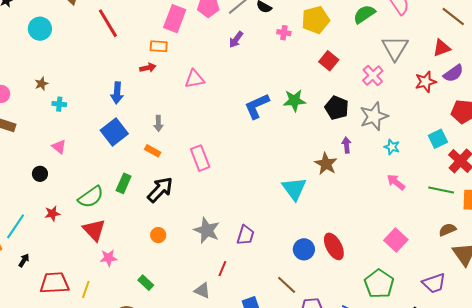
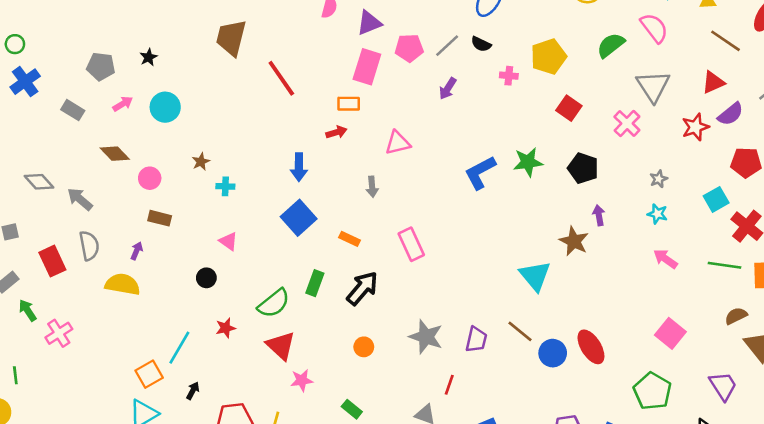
cyan circle: (40, 29) -> (165, 107), moved
gray star: (374, 116) -> (659, 179), moved, size x0.5
gray arrow: (158, 123) -> (372, 187), moved
purple trapezoid: (434, 283) -> (723, 386), turned -100
brown line: (287, 285) -> (520, 331), moved

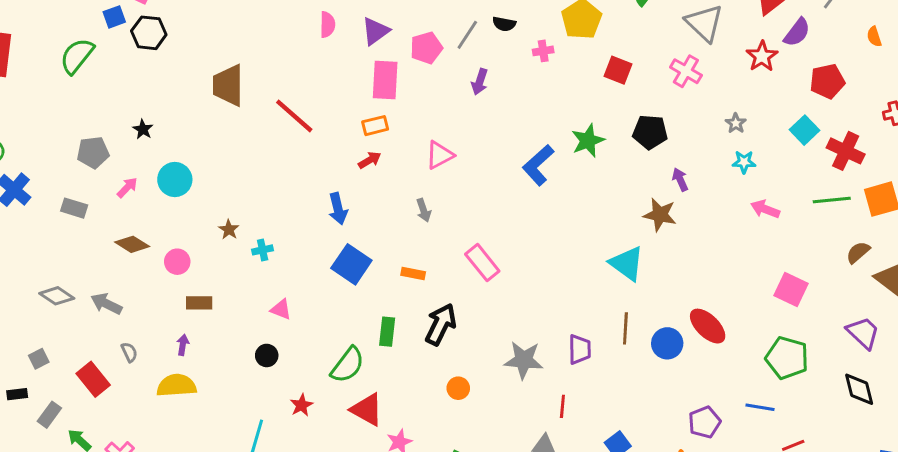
gray semicircle: (89, 246) -> (129, 352), size x0.6
brown line: (520, 331) -> (625, 328), turned 68

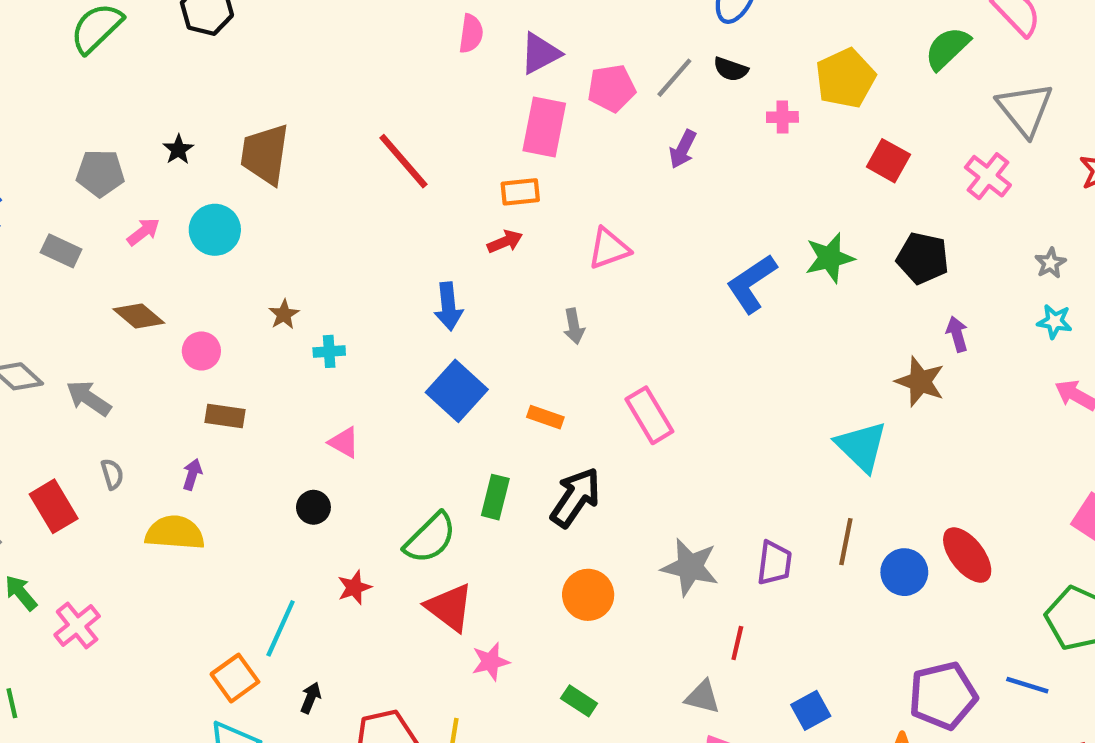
brown trapezoid: (228, 85) -> (265, 154), moved
orange circle: (458, 388) -> (588, 595), size x1.5
purple pentagon: (705, 422) -> (943, 696), size x1.4

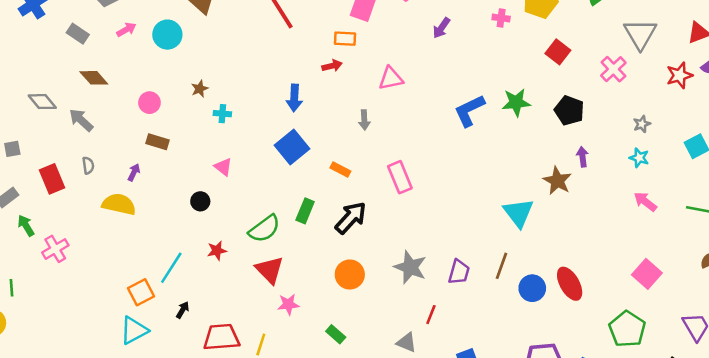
brown diamond: (139, 316) -> (94, 78), moved

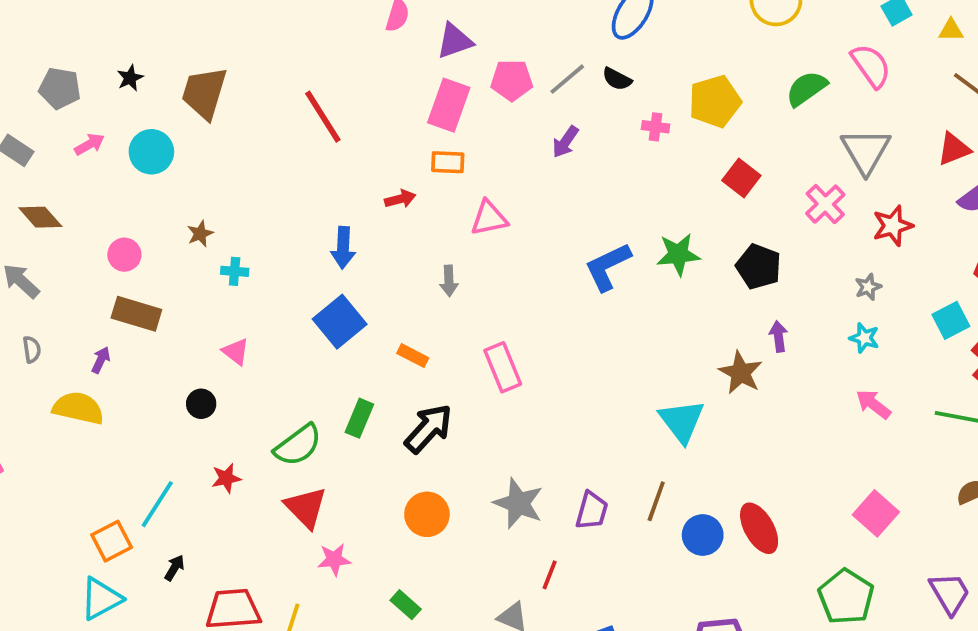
orange rectangle: (345, 39) -> (448, 162), moved
red star: (679, 75) -> (893, 226), moved
brown rectangle: (157, 142) -> (136, 314), size x1.4

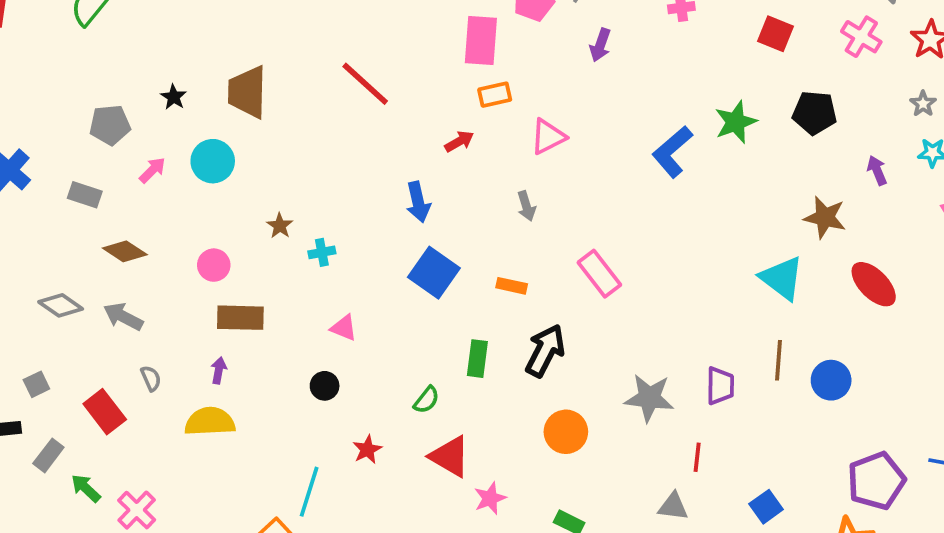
purple arrow: (779, 336) -> (877, 170), moved
green semicircle: (298, 445) -> (427, 400), size x0.6
red ellipse: (759, 528) -> (874, 284), moved

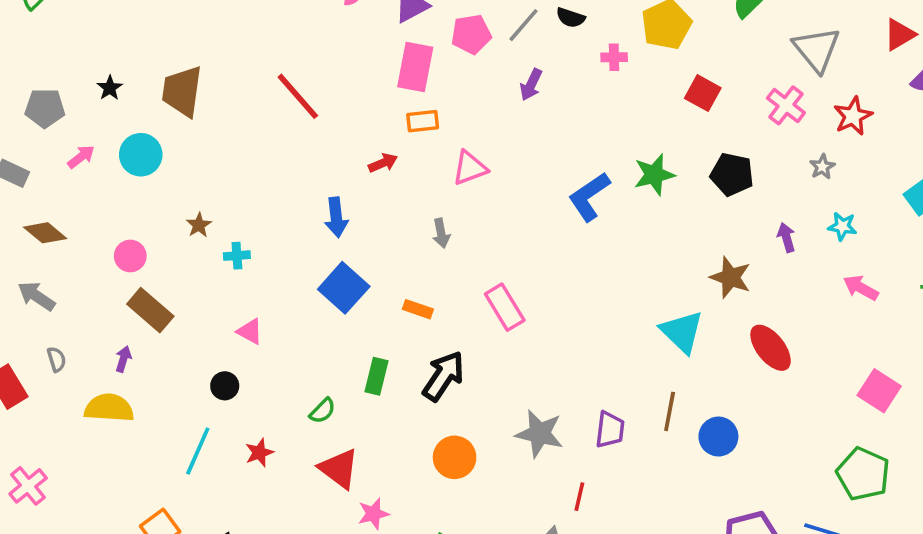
gray star: (923, 104) -> (822, 167), moved
brown rectangle: (240, 318) -> (150, 310), turned 33
cyan line: (309, 492) -> (198, 451), moved

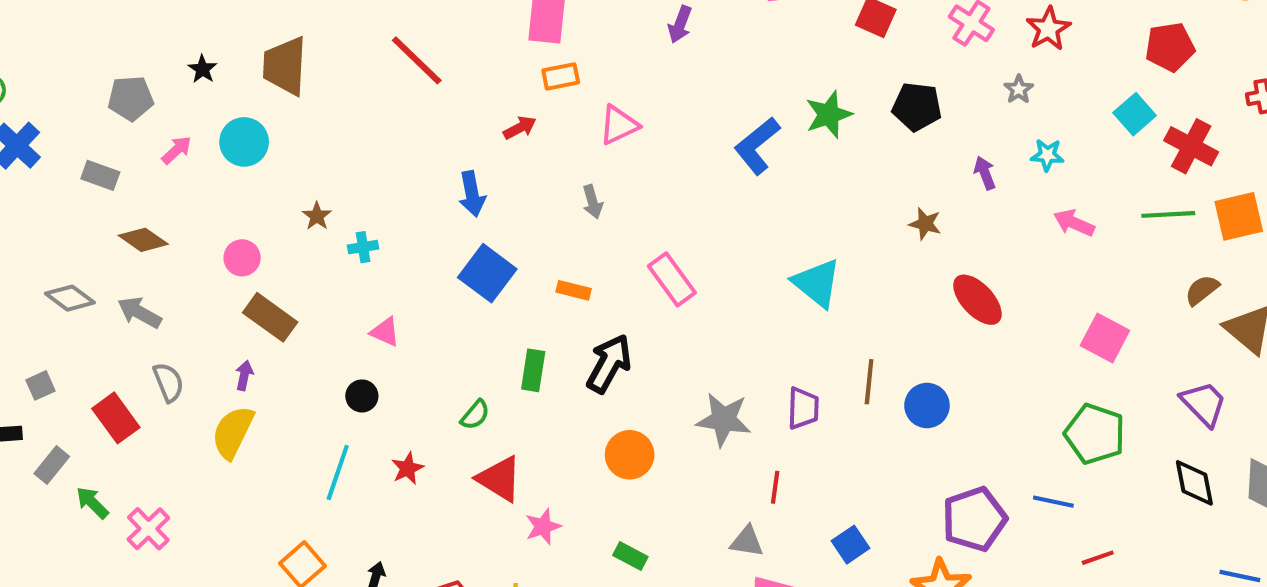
brown star: (731, 277) -> (925, 224), size x0.7
cyan triangle: (682, 332) -> (817, 283), moved
gray semicircle: (56, 359) -> (168, 382), size x1.4
yellow semicircle: (109, 408) -> (233, 432), turned -63

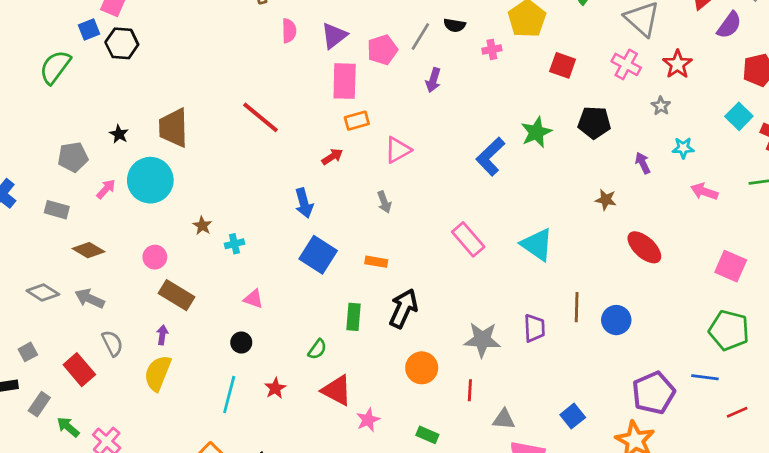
cyan circle: (244, 142) -> (150, 180), size x1.4
pink rectangle: (672, 279) -> (468, 239), moved
red line: (775, 487) -> (470, 390), moved

